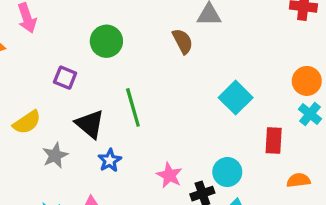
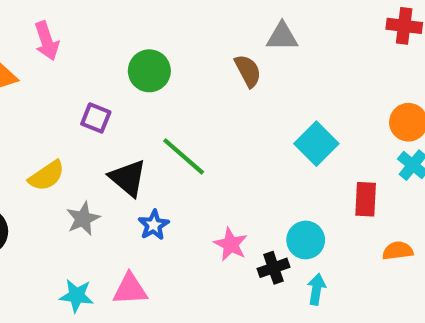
green line: (133, 107) -> (184, 156), turned -33

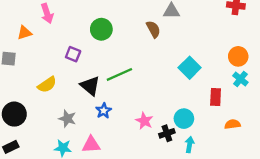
green line: (184, 156) -> (119, 74), turned -65
gray star: (83, 219) -> (67, 119), moved, turned -30

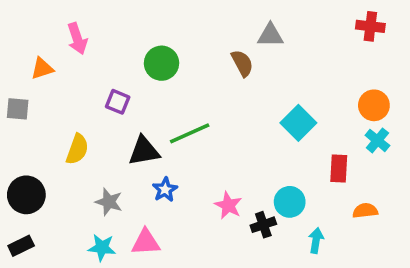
yellow semicircle: (47, 85) -> (77, 149), turned -36
black triangle: (90, 86) -> (144, 151), turned -50
cyan arrow: (190, 145) -> (316, 240), moved

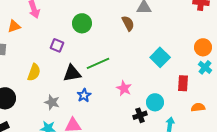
pink star: (228, 205) -> (124, 88), moved

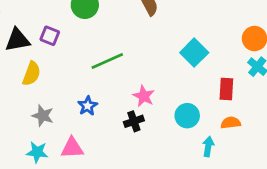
yellow semicircle: (34, 72) -> (32, 74), moved
black triangle: (72, 73) -> (17, 40), moved
orange semicircle: (198, 107) -> (231, 123), moved
black cross: (140, 115) -> (134, 121), moved

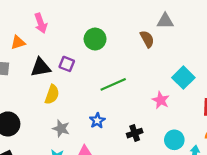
pink star: (144, 96) -> (161, 100), moved
cyan circle: (187, 116) -> (174, 140), moved

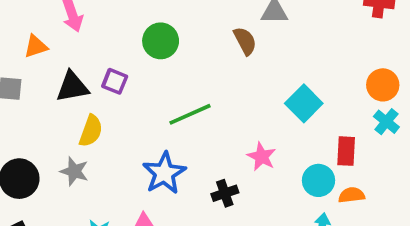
pink star: (161, 100) -> (262, 157), moved
blue star: (97, 121) -> (164, 173), size x1.6
gray star: (61, 129) -> (74, 171), moved
cyan circle: (174, 140) -> (318, 180), moved

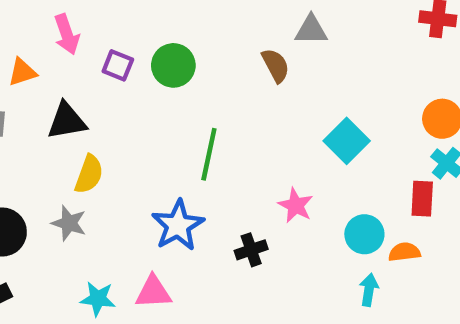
purple square: (115, 81) -> (118, 65), moved
green line: (190, 114) -> (209, 154), turned -54
red rectangle: (346, 151) -> (422, 199), moved

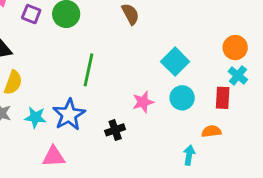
pink star: (296, 205) -> (143, 102), turned 30
cyan circle: (364, 234) -> (182, 98), moved
cyan star: (98, 299) -> (35, 117), moved

